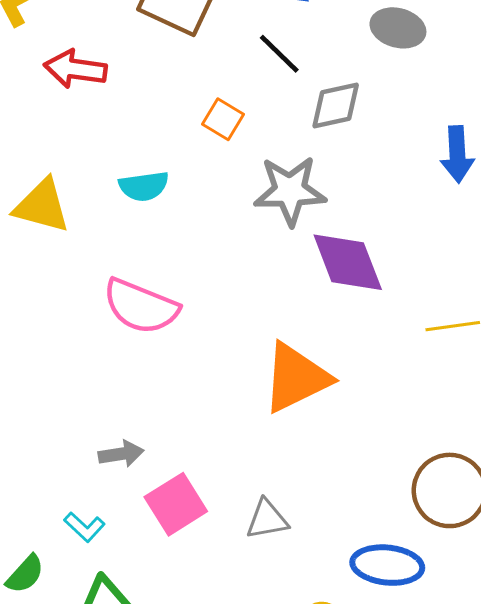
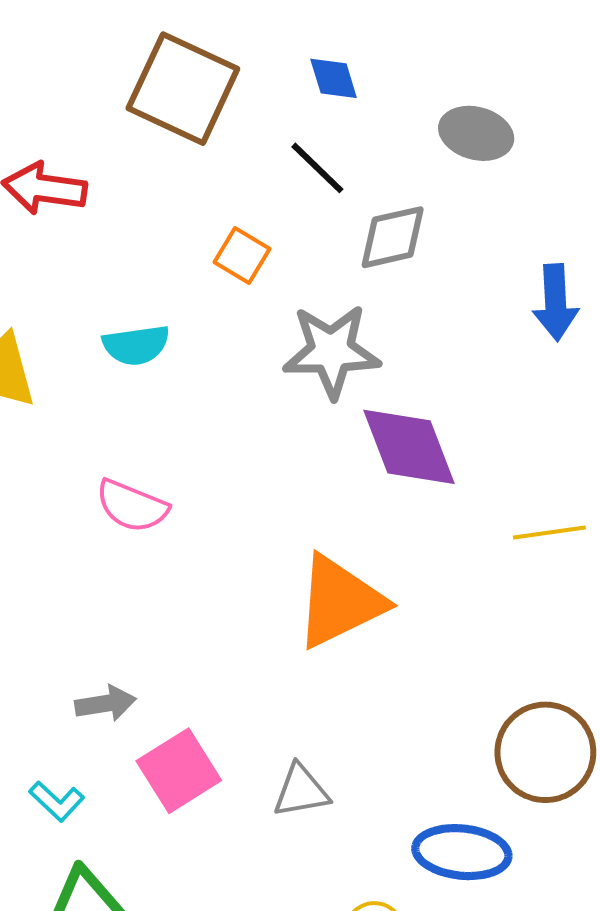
pink semicircle: (141, 306) -> (132, 506), size x0.7

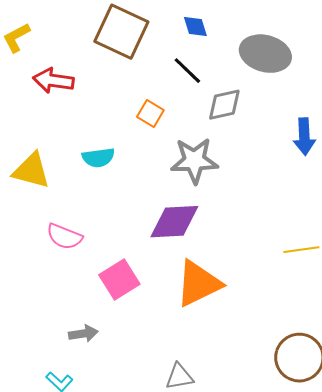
gray ellipse: (476, 133) -> (265, 54), size x1.4
purple diamond: (409, 447) -> (174, 222), moved, turned -72
pink semicircle: (132, 506) -> (64, 237), moved
pink square: (179, 771) -> (119, 280), moved

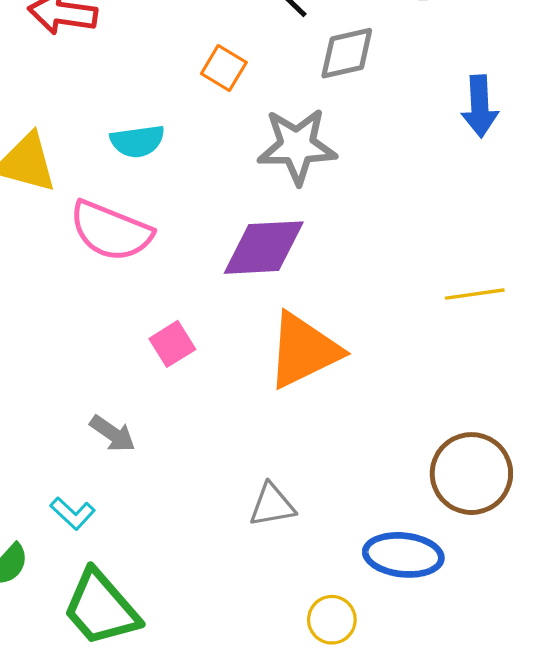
pink semicircle: (64, 237) -> (111, 231), moved, size x1.4
pink square: (119, 280) -> (172, 344), size x0.7
gray arrow: (83, 334) -> (113, 434), turned 44

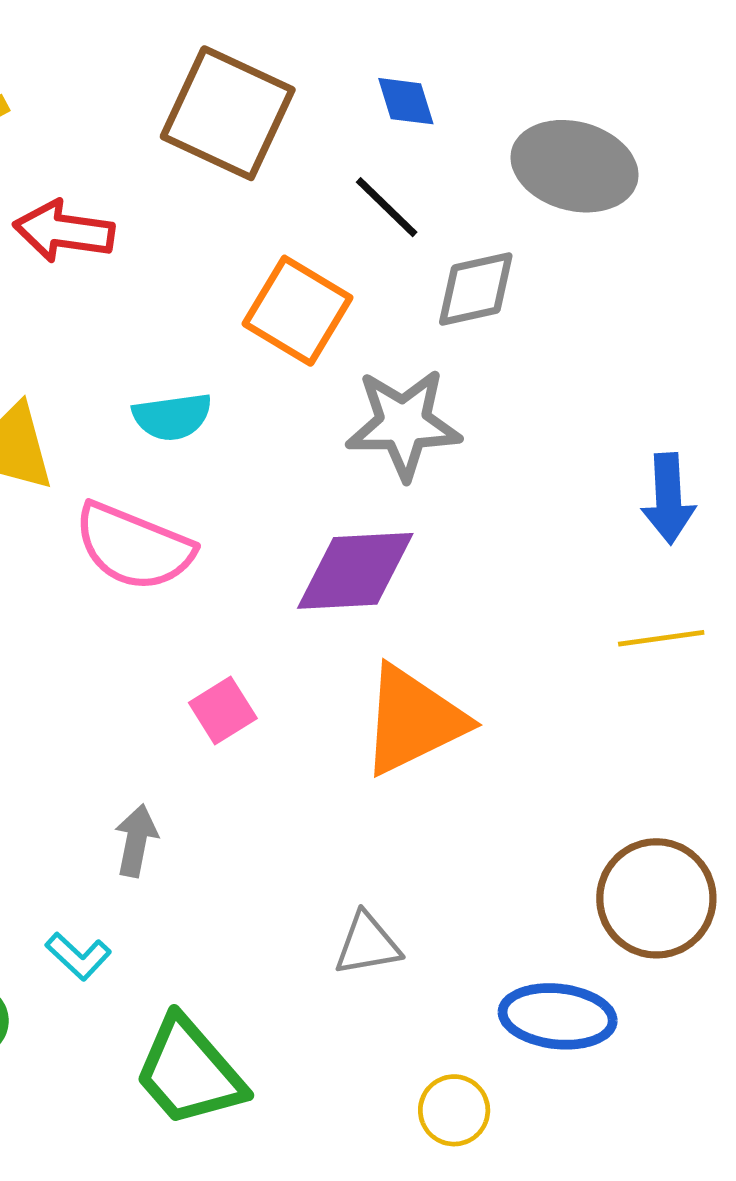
orange square: (224, 68) -> (298, 311), size x1.6
blue arrow: (480, 106) -> (668, 499), moved
gray arrow: (113, 434) -> (136, 841), turned -114
green trapezoid: (101, 608) -> (189, 1072), moved

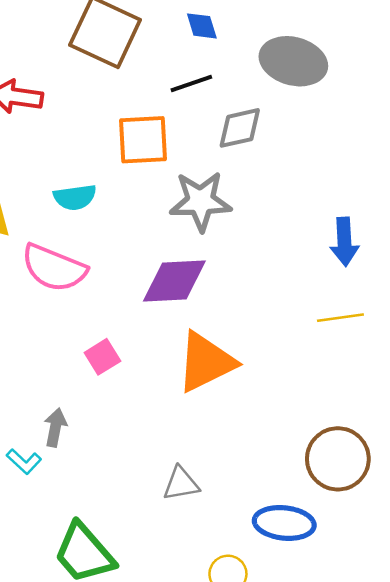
black line: (387, 207) -> (191, 83), turned -63
orange square: (298, 311) -> (143, 140), turned -34
cyan L-shape: (78, 956) -> (24, 461), moved

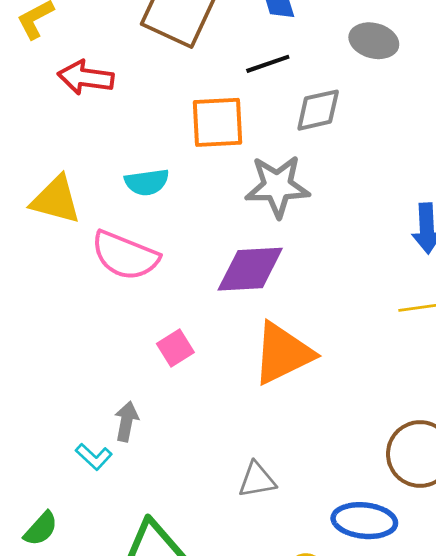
gray ellipse: (293, 61) -> (374, 41), size x0.7

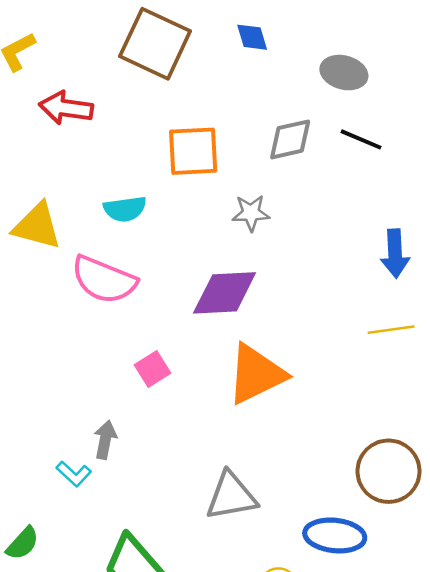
black line: (268, 64) -> (361, 139), moved, turned 42
gray star: (277, 186) -> (251, 213), size x0.6
gray triangle: (257, 480) -> (231, 496), size x1.4

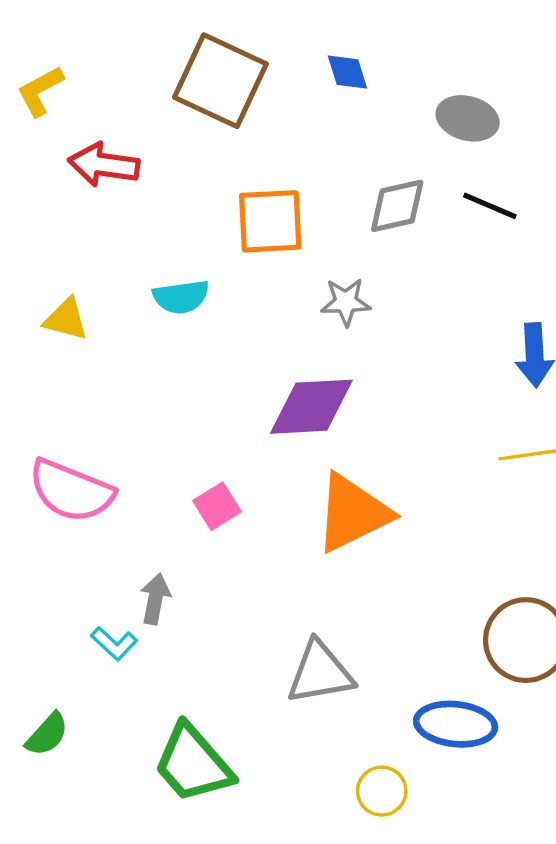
yellow triangle: (37, 226) -> (66, 319), size x0.7
pink semicircle: (104, 280) -> (71, 491), moved

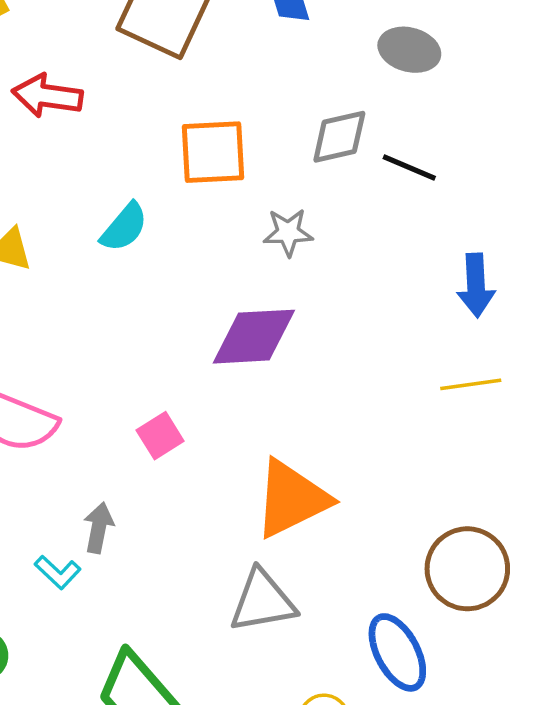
black line: (490, 206) -> (409, 168), moved
cyan semicircle: (181, 297) -> (124, 227), turned -42
orange triangle: (353, 513) -> (292, 499), moved
blue ellipse: (456, 724) -> (397, 652), turned 56

